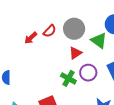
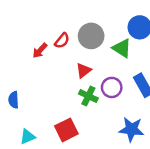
red triangle: (75, 53) -> (84, 71), moved

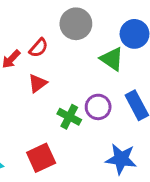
gray circle: (91, 36) -> (76, 24), moved
red triangle: (84, 71) -> (37, 83), moved

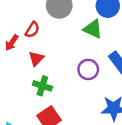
green cross: (69, 117) -> (42, 86), moved

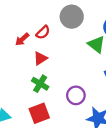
purple circle: (88, 69) -> (76, 95), moved

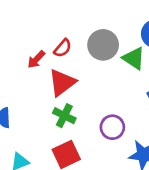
gray circle: (72, 17) -> (103, 45), moved
red triangle: (40, 58) -> (62, 83), size x1.5

